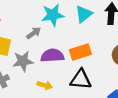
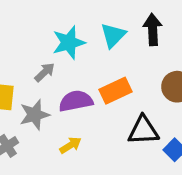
black triangle: (81, 80) -> (143, 130), moved
yellow arrow: (45, 85) -> (70, 145), turned -40

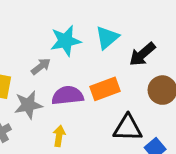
black arrow: (153, 29) -> (142, 54), moved, turned -132
yellow arrow: (70, 145) -> (59, 136), turned -54

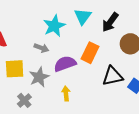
gray arrow: (41, 66) -> (41, 48), turned 72
orange rectangle: (105, 89) -> (90, 53), turned -30

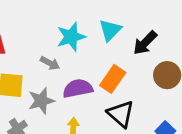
black triangle: (113, 76) -> (121, 114), moved, turned 45

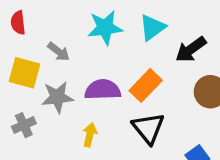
gray arrow: (50, 63) -> (59, 52), moved

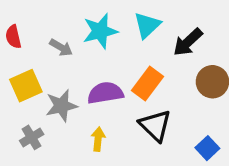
gray arrow: (59, 52) -> (61, 47), moved
yellow square: (24, 73) -> (26, 86), turned -32

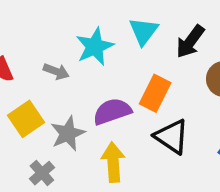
yellow arrow: (98, 139) -> (113, 162), size x1.5

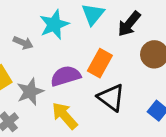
yellow arrow: (113, 162) -> (65, 116), turned -40

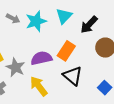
gray arrow: (23, 43) -> (13, 18), moved
gray star: (30, 92) -> (15, 67), turned -30

